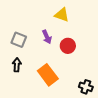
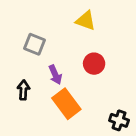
purple arrow: (47, 37) -> (55, 75), moved
gray square: (19, 40) -> (35, 44), moved

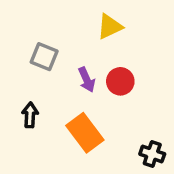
yellow triangle: (86, 21) -> (110, 26), turned -45
purple arrow: (55, 75) -> (87, 80), moved

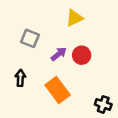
purple arrow: (87, 80) -> (59, 54), turned -105

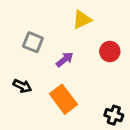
red circle: (82, 55) -> (110, 51), moved
black arrow: (20, 78) -> (22, 86), turned 112

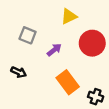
red circle: (110, 51) -> (92, 43), size x1.5
orange rectangle: (63, 99) -> (68, 82), moved

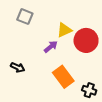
yellow triangle: (69, 16) -> (64, 30), moved
gray square: (28, 35) -> (25, 17), moved

